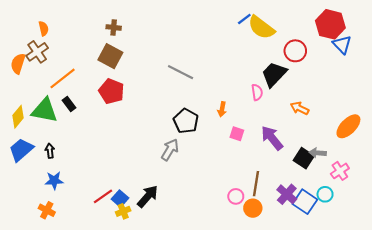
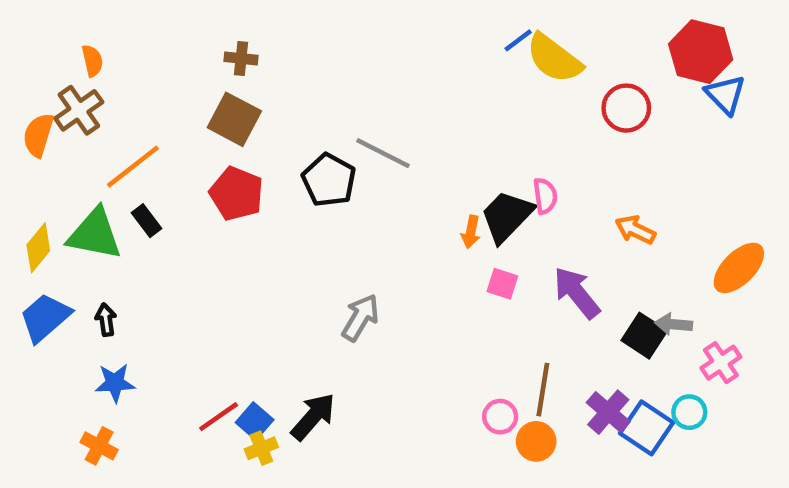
black trapezoid: (274, 74) -> (507, 216), moved
black pentagon: (186, 121) -> (329, 180), moved

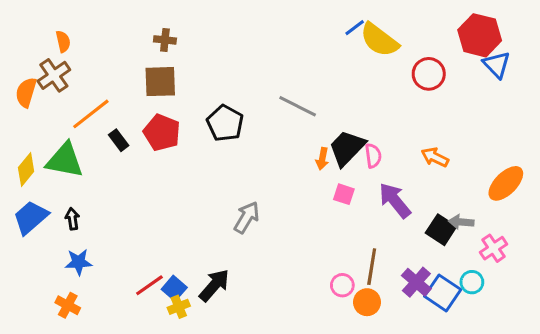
brown square: (234, 119) -> (160, 82), turned -30
gray line: (383, 153) -> (298, 106), moved
pink semicircle: (545, 196) -> (373, 156), moved
black rectangle: (146, 221) -> (119, 140), moved

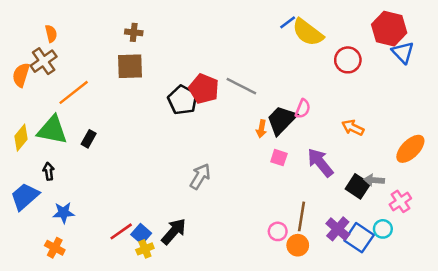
red pentagon: (162, 132) -> (204, 89), moved
black rectangle: (119, 140) -> (89, 139), moved, turned 66
pink semicircle: (373, 156) -> (303, 109), moved, turned 30
blue trapezoid: (31, 217) -> (25, 196), moved
black arrow: (72, 219) -> (49, 171), moved

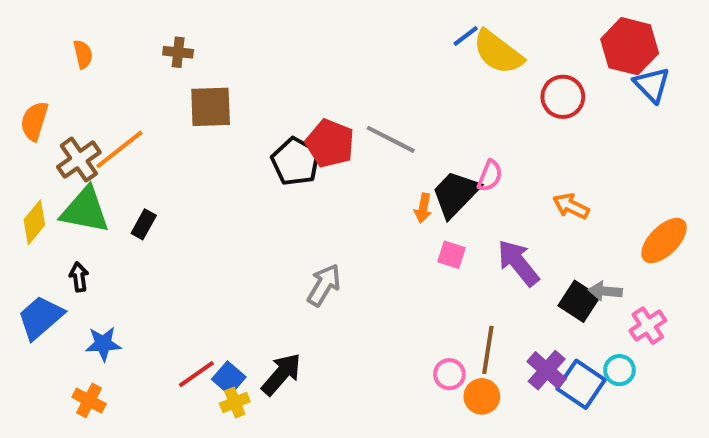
brown cross: (134, 32) -> (178, 52), moved
brown cross: (44, 61) -> (79, 160), moved

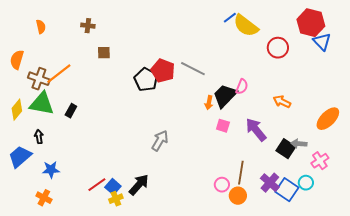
brown square: (211, 107) -> (104, 53), size x0.6
brown cross: (79, 160) -> (39, 79), turned -35

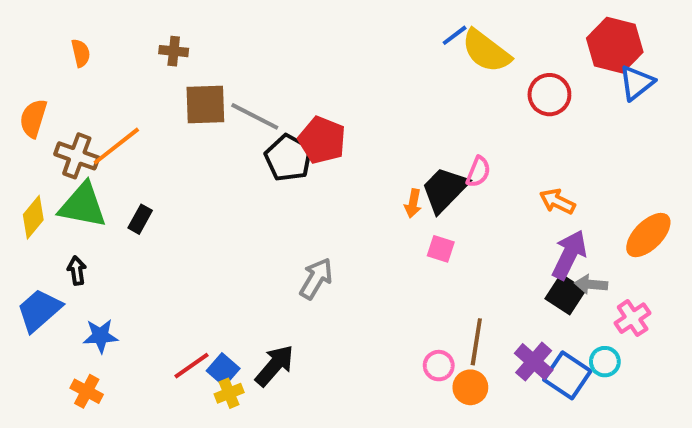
blue triangle: (322, 42) -> (636, 83), turned 36
brown square: (104, 53) -> (205, 104), size x1.6
gray line: (193, 69) -> (255, 116), moved
purple arrow: (256, 130) -> (569, 255), moved, turned 65

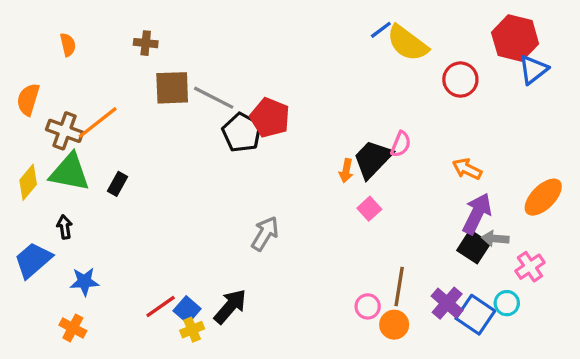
pink square: (441, 249) -> (369, 209), turned 30

